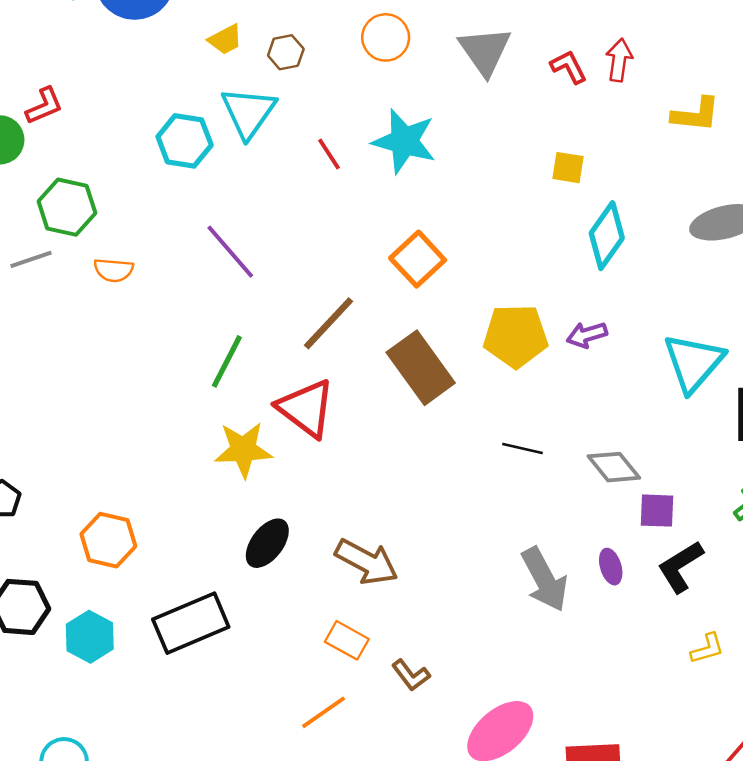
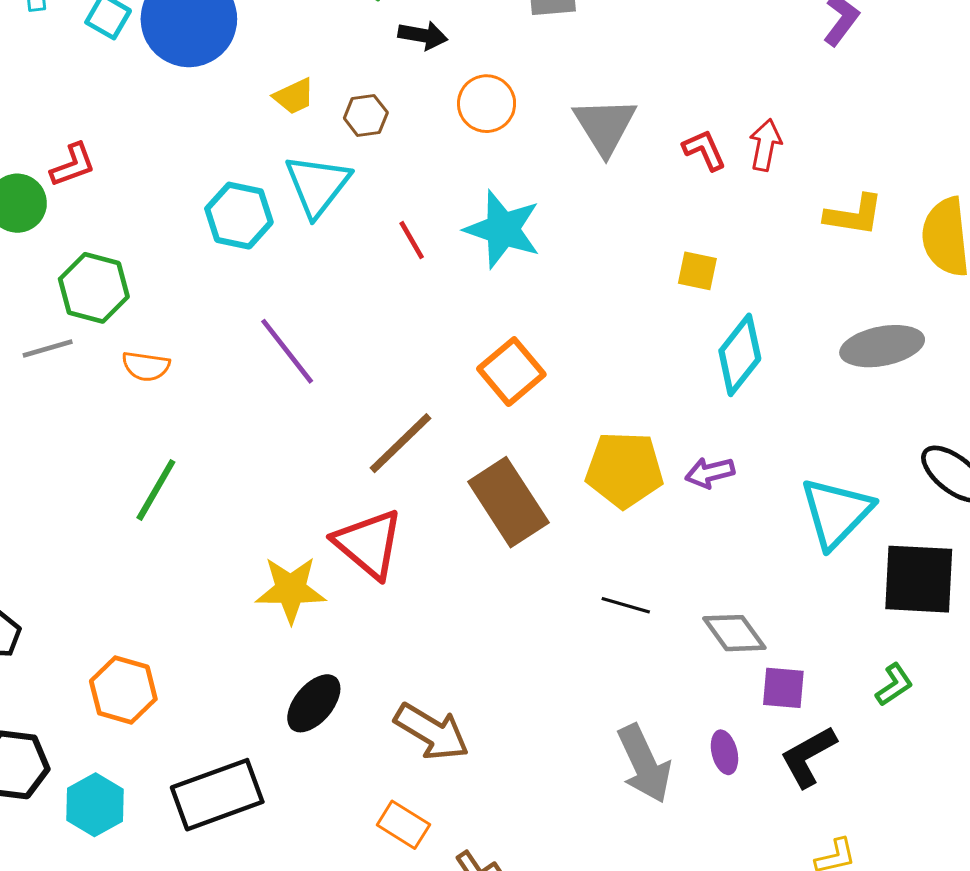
green line: (227, 361) -> (156, 490), moved

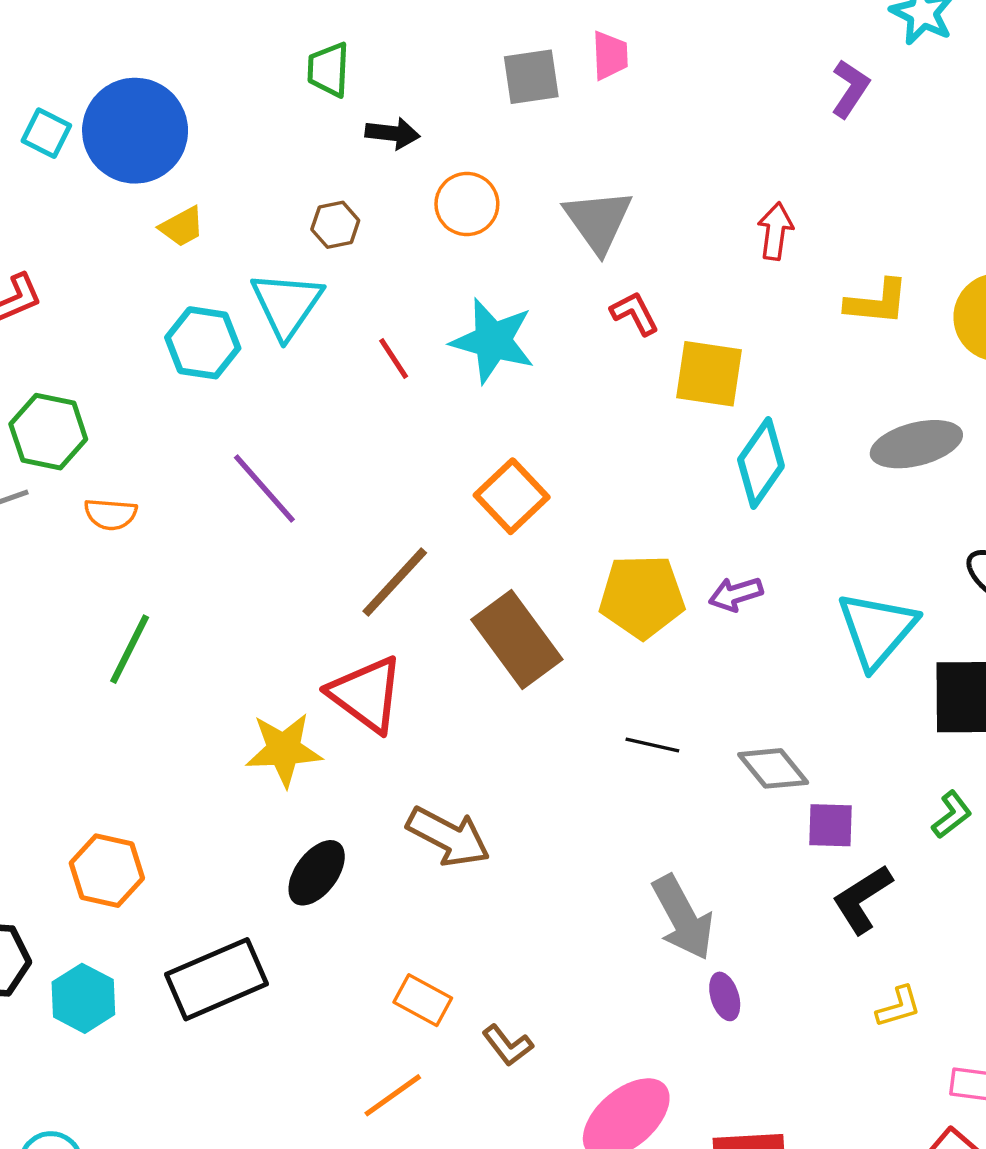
yellow trapezoid: (294, 96) -> (182, 227), moved
red L-shape: (704, 150) -> (635, 313), moved
yellow square: (697, 271) -> (709, 374), size x1.6
brown arrow: (432, 732) -> (448, 837), moved
purple ellipse: (724, 752) -> (725, 996), moved

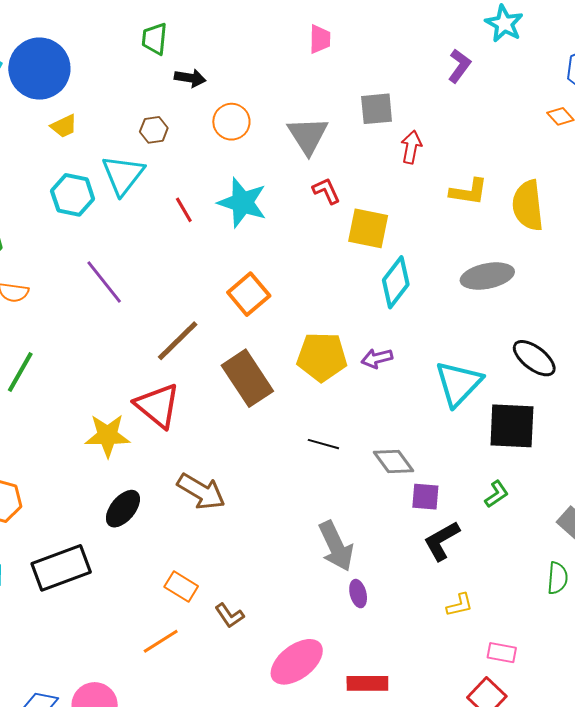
gray square: (531, 77) -> (377, 109), moved

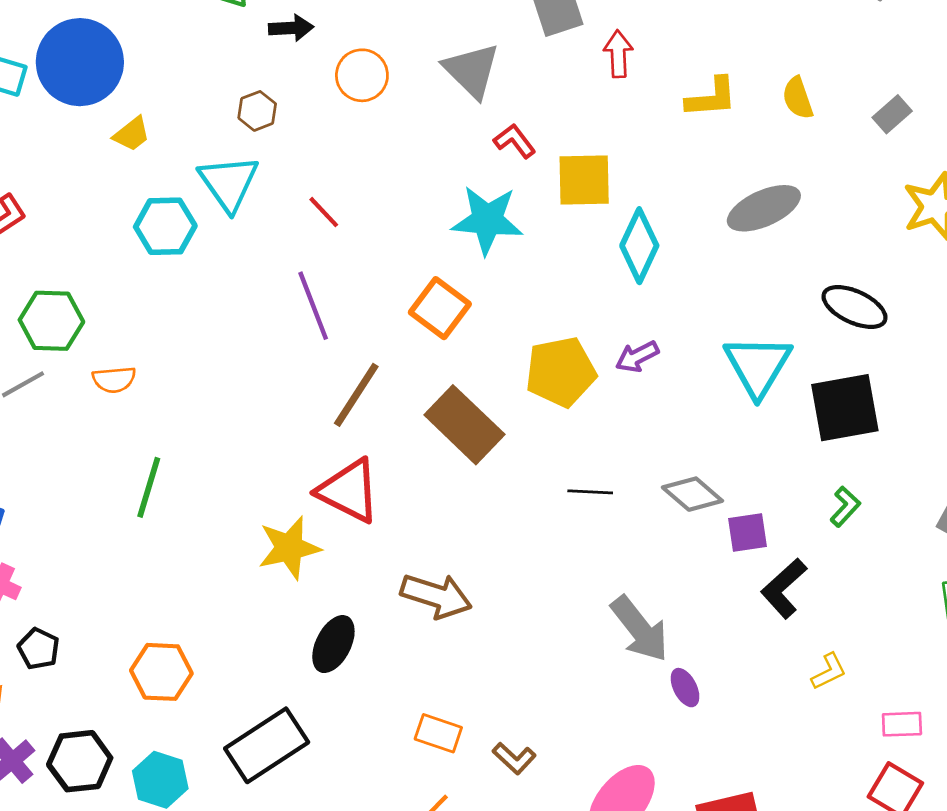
cyan star: (242, 203) -> (487, 220), moved
yellow semicircle: (528, 205) -> (798, 98), size x0.6
purple line: (104, 282) -> (313, 306), moved, turned 30

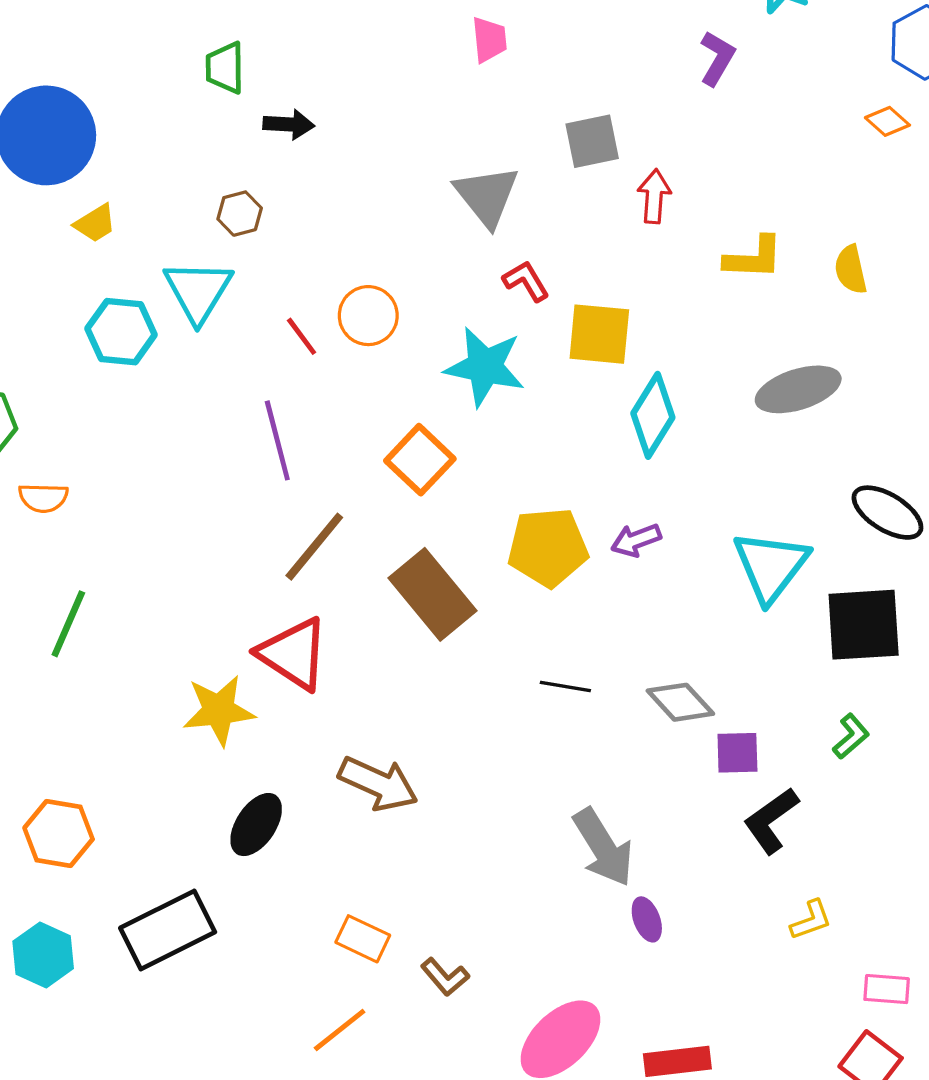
orange circle: (362, 75) -> (368, 316), moved

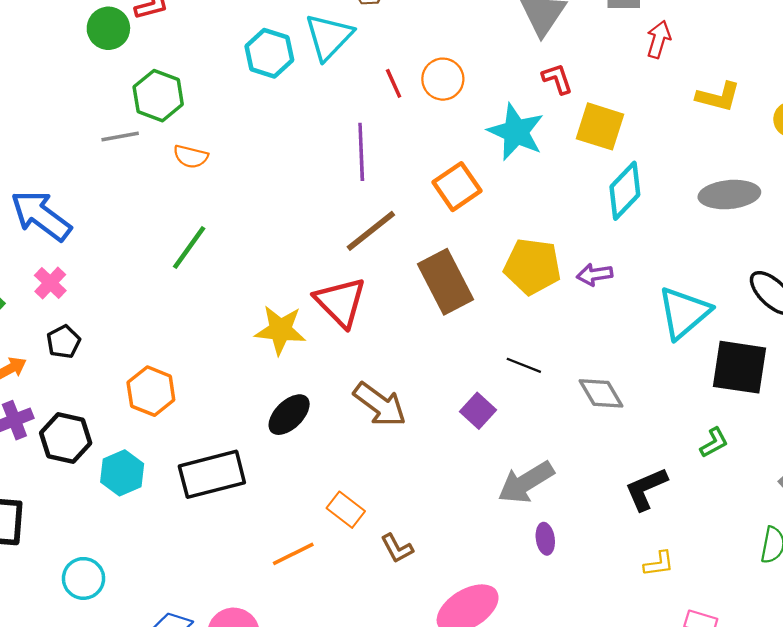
purple square: (737, 753) -> (478, 411), moved, turned 32
gray arrow: (603, 847) -> (526, 482), turned 78
orange line: (340, 1030) -> (293, 554), moved

